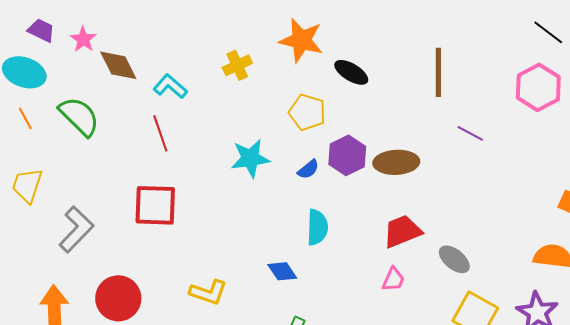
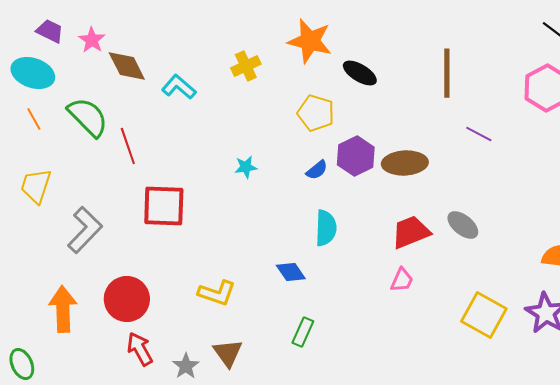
red line: (160, 133) -> (128, 146), moved
cyan star: (250, 158) -> (246, 167), moved, size x0.6
gray ellipse: (454, 259) -> (463, 225), moved

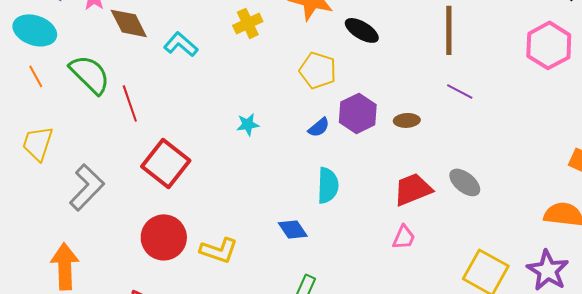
purple line: (479, 134) -> (460, 91), moved
brown ellipse: (405, 163) -> (407, 120), size x0.6
red square: (164, 206) -> (166, 163), turned 36
red circle: (127, 299) -> (164, 237), moved

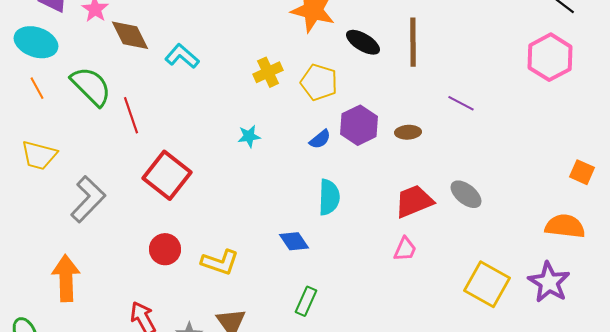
yellow cross: (248, 23) -> (268, 72), moved
brown line: (449, 30) -> (413, 42), moved
yellow trapezoid: (38, 143) -> (39, 155), turned -93
red circle: (164, 237) -> (165, 249), size x0.7

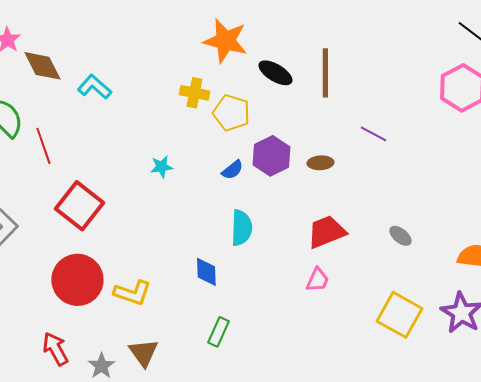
yellow cross: (268, 72) -> (194, 93), moved, turned 36
gray ellipse: (466, 194) -> (400, 236), moved, size x0.7
blue diamond: (294, 241) -> (206, 272), turned 32
red circle: (165, 249) -> (77, 280), size x1.6

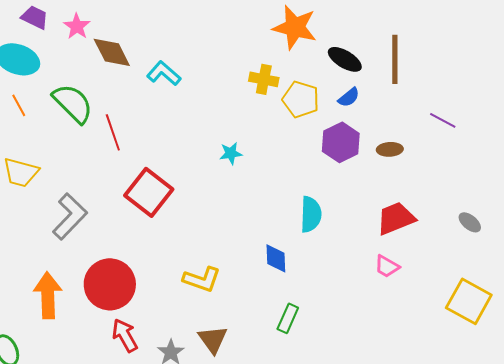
blue semicircle: (232, 170) -> (349, 97), moved
red circle: (77, 280) -> (110, 284), moved
pink trapezoid: (317, 280) -> (387, 266), turned 96

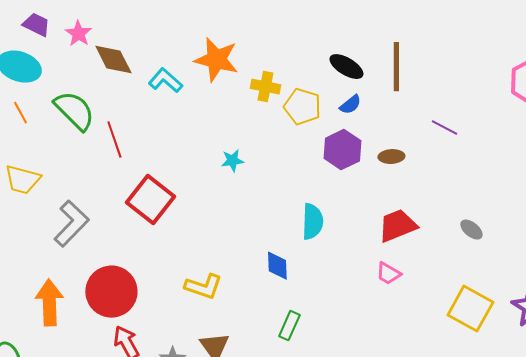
orange star: (295, 27) -> (216, 60), moved

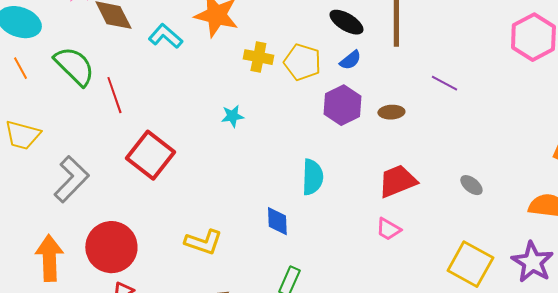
yellow cross: (265, 87) -> (258, 57), moved

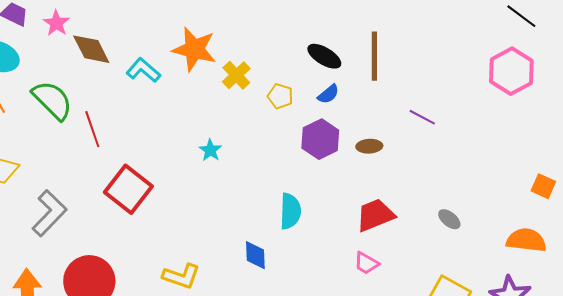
yellow cross: (258, 57) -> (236, 75), moved, turned 36
yellow pentagon: (302, 62) -> (280, 96), size x0.7
cyan star: (232, 116) -> (210, 150), turned -30

